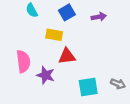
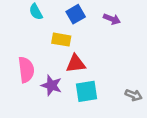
purple arrow: (99, 17) -> (112, 19), turned 32
cyan square: (88, 87) -> (87, 91), moved

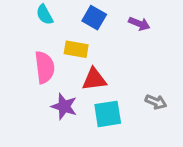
blue square: (76, 14) -> (94, 18), turned -30
pink semicircle: (26, 70) -> (45, 67), moved
gray arrow: (134, 95) -> (156, 102), moved

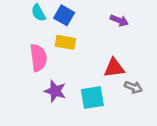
blue square: (94, 18) -> (64, 15), moved
red triangle: (94, 79) -> (114, 68), moved

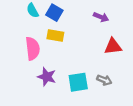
red triangle: (114, 68) -> (113, 46), moved
gray arrow: (133, 87) -> (104, 80), moved

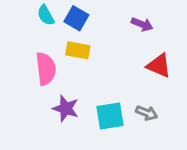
red triangle: (113, 46) -> (159, 66), turned 30

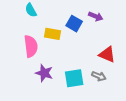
blue square: (76, 18) -> (74, 24), moved
red triangle: (159, 66) -> (107, 54), moved

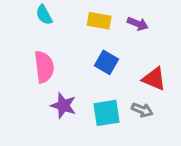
blue square: (74, 24) -> (107, 62), moved
yellow rectangle: (52, 34) -> (99, 21), moved

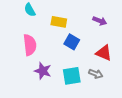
yellow rectangle: (99, 21) -> (59, 22), moved
purple arrow: (138, 24) -> (100, 21), moved

